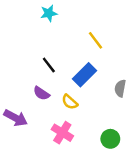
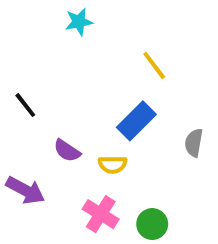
black line: (49, 65) -> (25, 105), moved
yellow semicircle: (70, 102) -> (113, 165), turned -42
green circle: (110, 139) -> (152, 224), moved

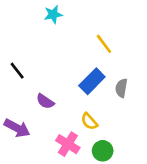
gray semicircle: (194, 143) -> (121, 88), moved
yellow semicircle: (113, 165) -> (89, 121), moved, turned 48

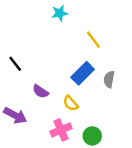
cyan star: (53, 14) -> (60, 13), moved
yellow semicircle: (89, 121) -> (71, 103), moved
pink cross: (68, 144) -> (61, 130), turned 35

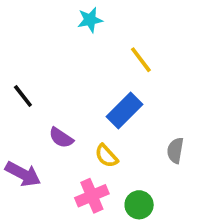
gray semicircle: (109, 79) -> (175, 150), moved

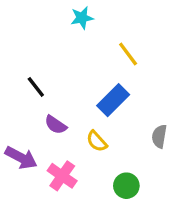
black line: (23, 96) -> (36, 87), moved
pink cross: (92, 196) -> (62, 176), moved, turned -32

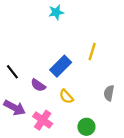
yellow line: (128, 54) -> (92, 52), moved, turned 54
black line: (36, 87) -> (12, 72), moved
blue rectangle: (113, 100) -> (61, 66), moved

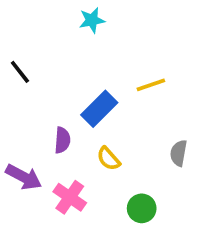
yellow line: (92, 52) -> (151, 85), turned 54
black line: (12, 72) -> (20, 72), moved
purple semicircle: (38, 85) -> (62, 140), turned -120

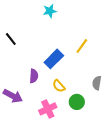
yellow line: (151, 85) -> (82, 46), turned -35
pink cross: (70, 197) -> (48, 109), moved, turned 30
green circle: (142, 208) -> (77, 102), moved

